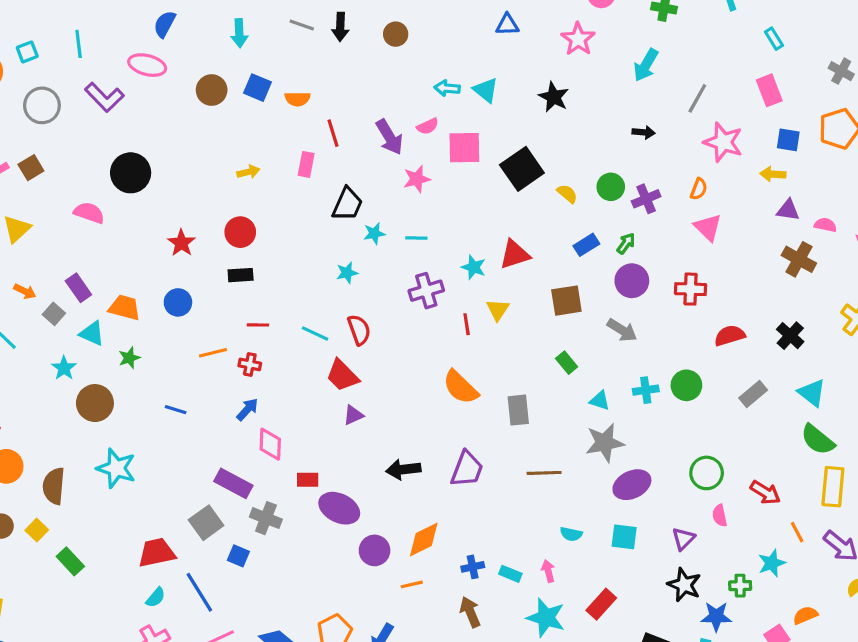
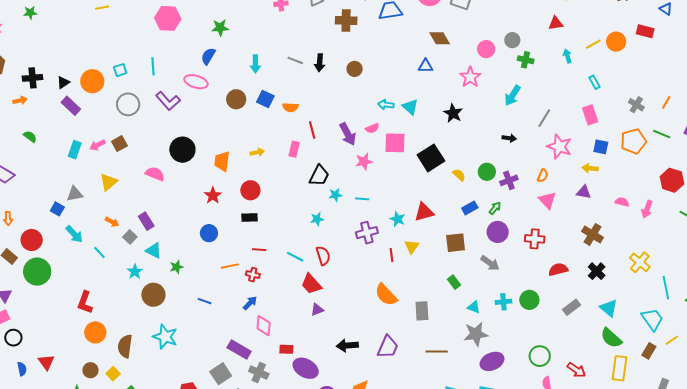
purple triangle: (788, 210) -> (584, 192), moved
brown cross: (799, 259) -> (592, 234), moved
orange trapezoid: (125, 308) -> (222, 161), moved, turned -100

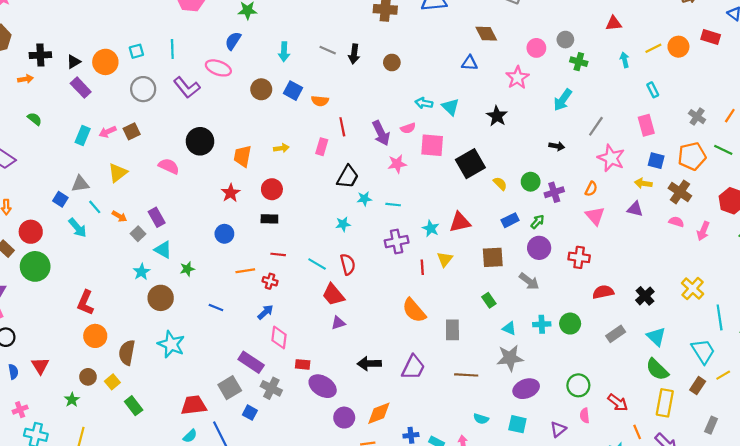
brown cross: (592, 234) -> (680, 192), moved
cyan line: (99, 252) -> (95, 207), moved

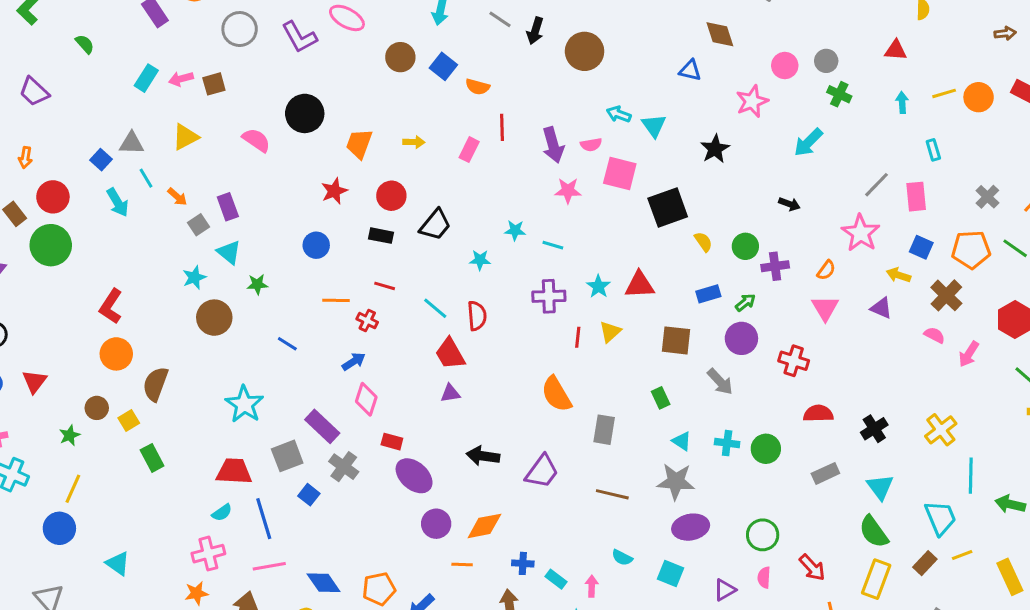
brown circle: (392, 62) -> (585, 51), size x1.6
gray line: (596, 126) -> (876, 185), moved
black trapezoid: (348, 177) -> (435, 225), moved
cyan star: (171, 344) -> (244, 404), moved

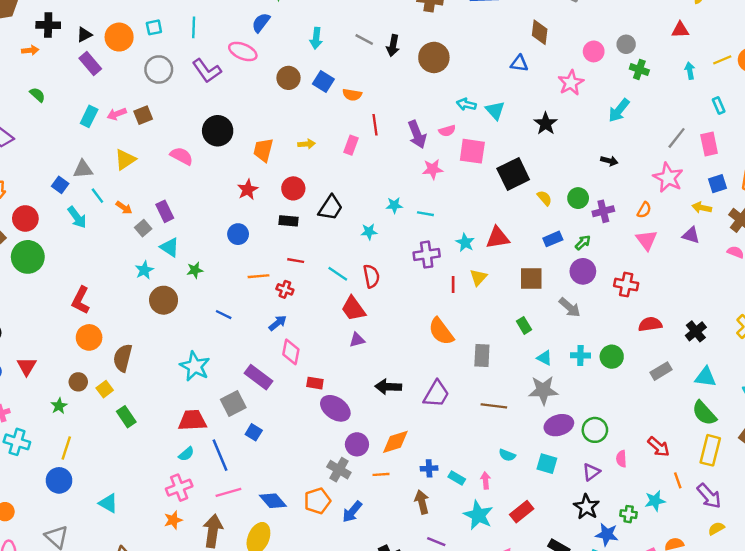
brown diamond: (720, 34) -> (540, 32), turned 30
blue square: (921, 247) -> (717, 184), turned -36
gray cross: (344, 467) -> (339, 470), moved
cyan triangle: (880, 487) -> (705, 377), turned -40
green circle: (763, 535) -> (595, 430), moved

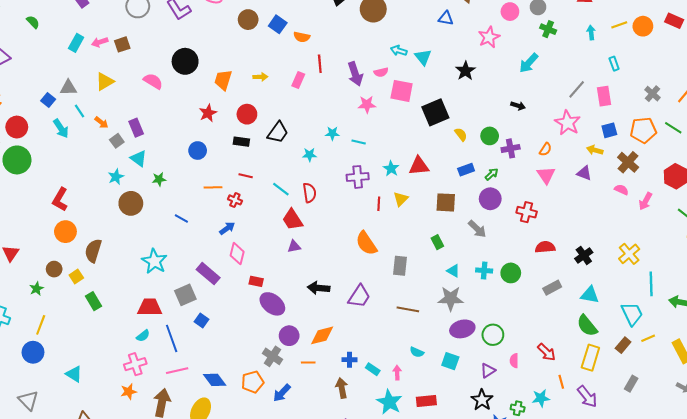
red rectangle: (522, 512) -> (426, 401), turned 30

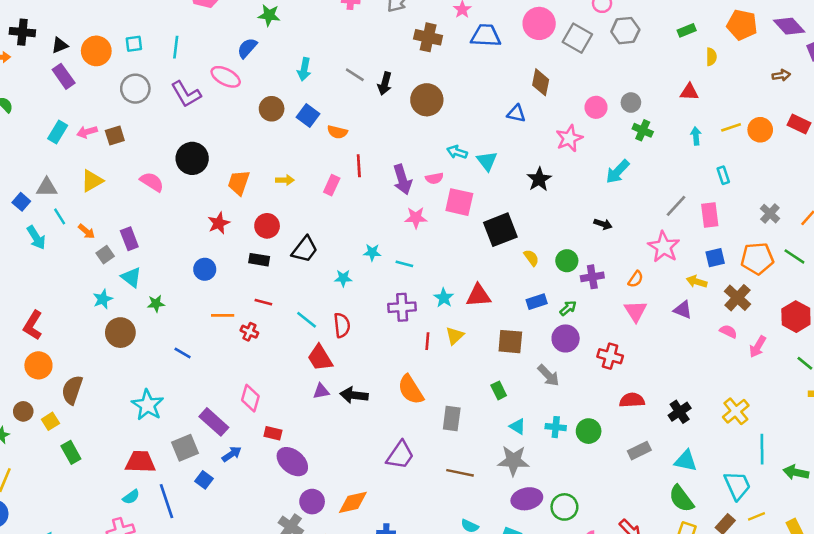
blue arrow: (227, 228) -> (232, 454), moved
black arrow: (319, 288) -> (354, 395), moved

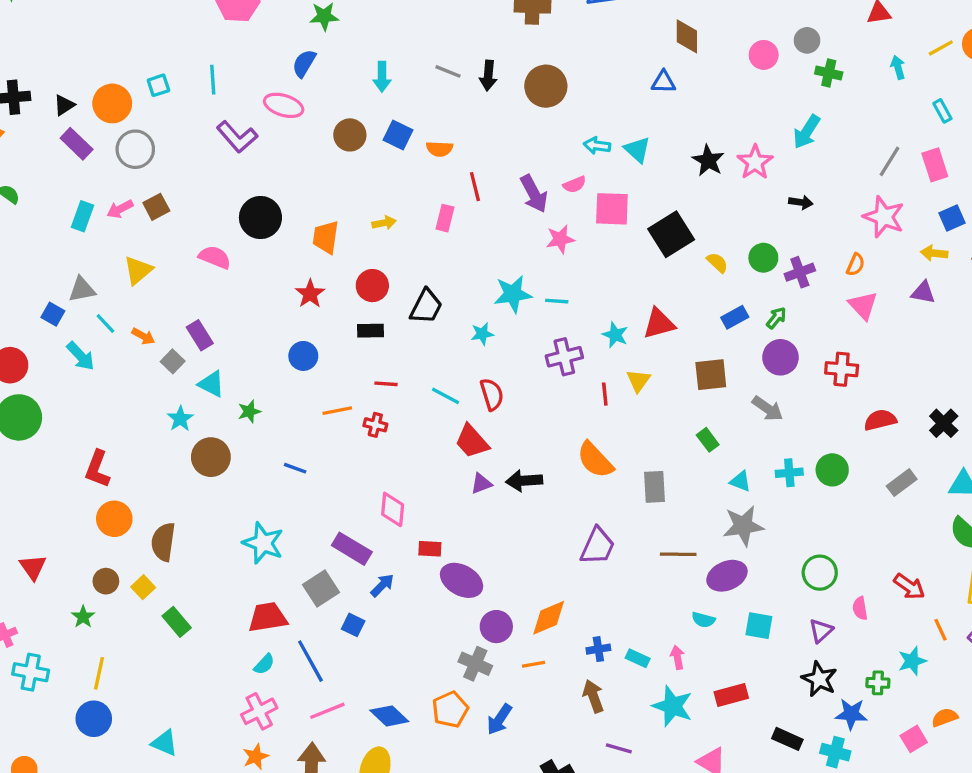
gray circle: (135, 89) -> (135, 149), moved
pink star: (569, 138) -> (755, 162), moved
cyan star: (372, 252) -> (513, 294), size x1.6
purple ellipse: (527, 499) -> (727, 576), moved

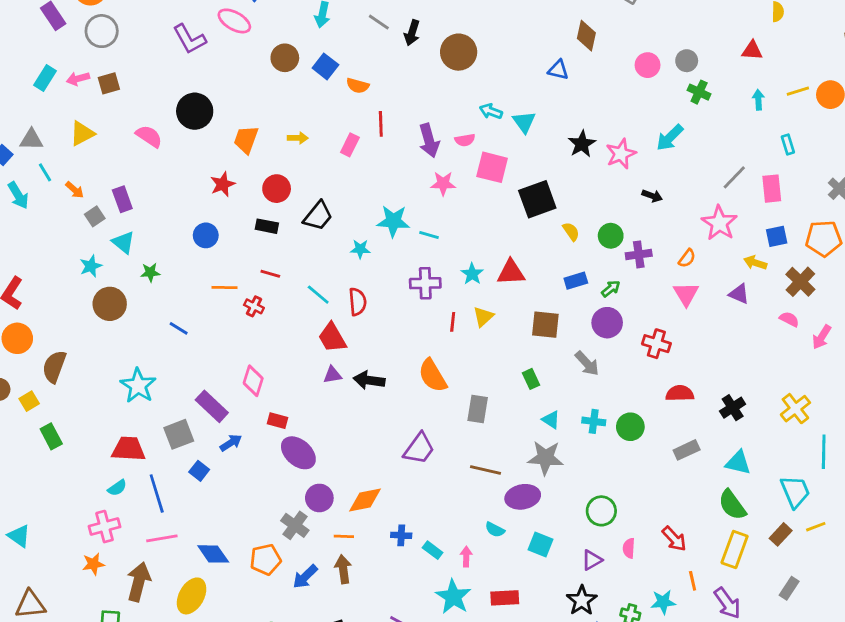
brown arrow: (593, 696) -> (343, 569), moved

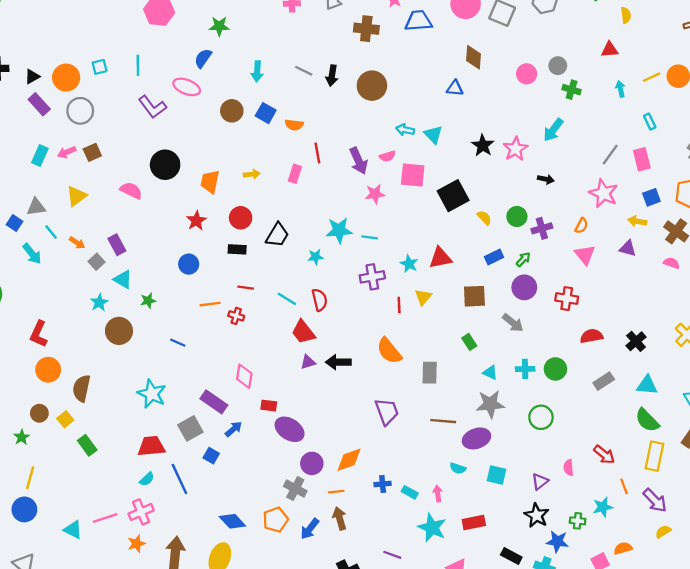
purple trapezoid: (419, 449) -> (387, 412), turned -48
green circle: (601, 511) -> (541, 417), moved
pink line: (162, 538) -> (105, 518), moved

